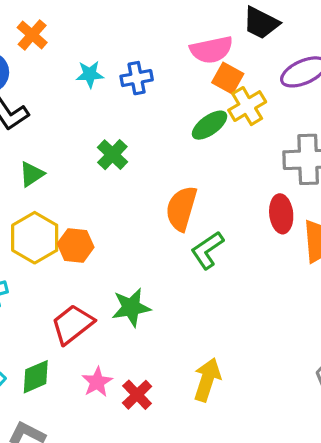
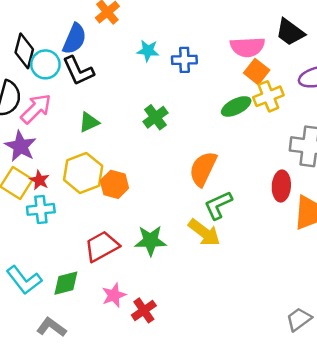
yellow arrow: (207, 380) -> (204, 233), moved, turned 100

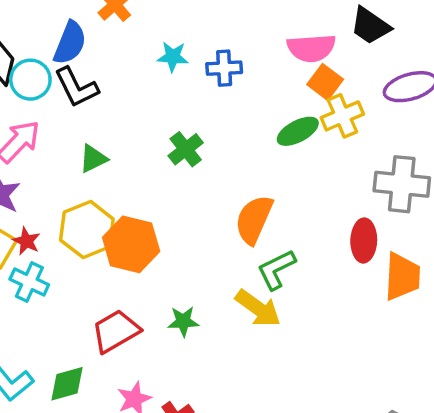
orange hexagon: (114, 184) -> (131, 244), size x1.4
cyan cross: (41, 209) -> (29, 282), turned 32
green star: (150, 241) -> (183, 321), size x0.7

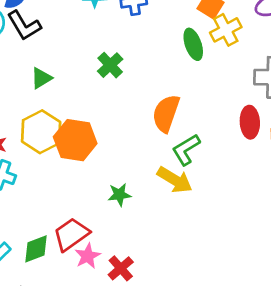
green ellipse: (298, 131) -> (193, 44), turned -76
red trapezoid: (116, 331) -> (71, 234), moved

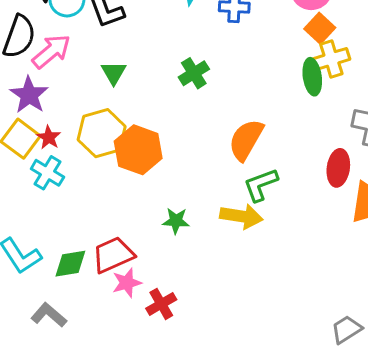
green ellipse: (193, 44) -> (312, 77), moved
green triangle: (41, 78) -> (114, 73), turned -40
yellow arrow: (175, 180) -> (241, 216), turned -33

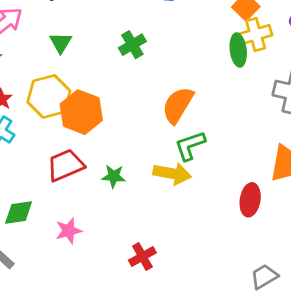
red ellipse: (338, 168) -> (250, 200), moved
red trapezoid: (113, 255) -> (65, 165), moved
red cross: (161, 304) -> (142, 256), moved

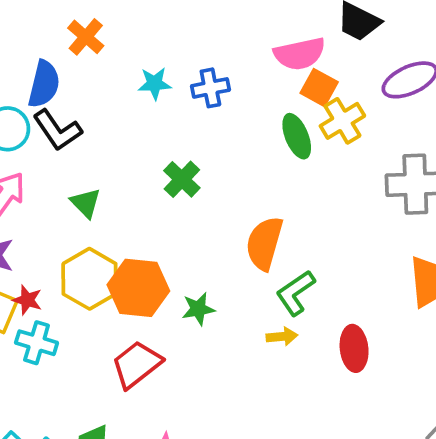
green ellipse: (238, 50) -> (297, 136), moved
yellow arrow: (172, 174) -> (282, 337), size x0.6
green star: (114, 176) -> (198, 309), moved
red ellipse: (250, 200) -> (354, 348), moved

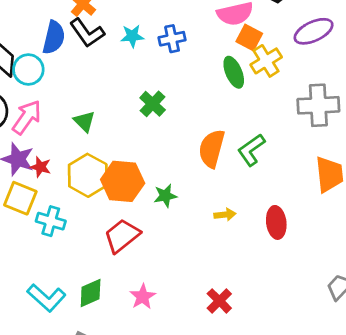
black L-shape: (57, 130) -> (87, 33), moved
green L-shape: (295, 293) -> (251, 150), moved
red star: (27, 300) -> (40, 167), moved

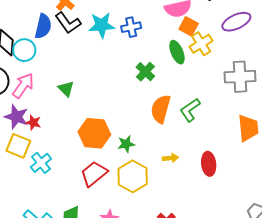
cyan star: (132, 36) -> (102, 25), size x1.5
green cross: (153, 104) -> (145, 72), moved
yellow hexagon: (88, 175) -> (133, 176), moved
cyan cross: (51, 221) -> (41, 163), turned 35

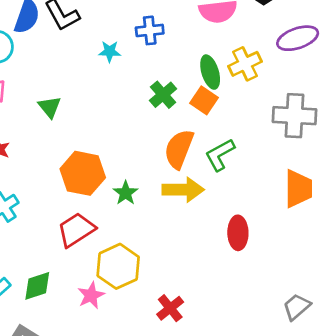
cyan star: (102, 25) -> (110, 51), moved, size x0.6
orange square: (189, 26) -> (204, 100), moved
green star: (126, 144) -> (126, 193), turned -30
yellow arrow: (170, 158) -> (183, 190), moved, size x1.8
yellow hexagon: (133, 176) -> (118, 266), moved

